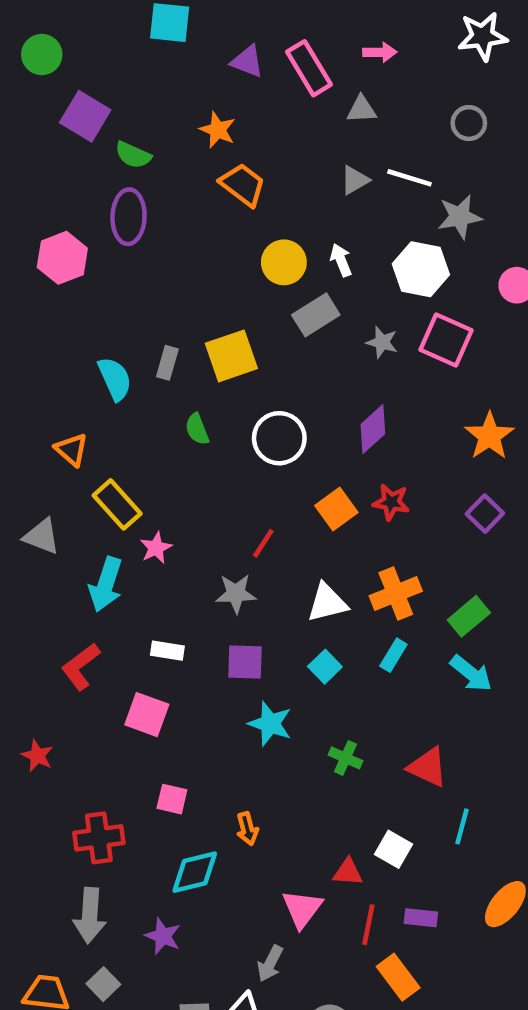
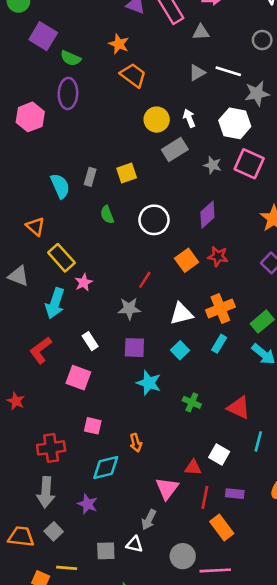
yellow square: (231, 356) -> (127, 173), size x0.7
white rectangle: (167, 651) -> (90, 341), turned 48

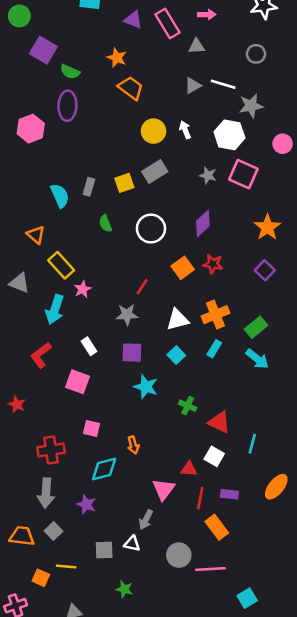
gray rectangle: (175, 150) -> (155, 172), moved
red triangle: (239, 408) -> (219, 422), moved

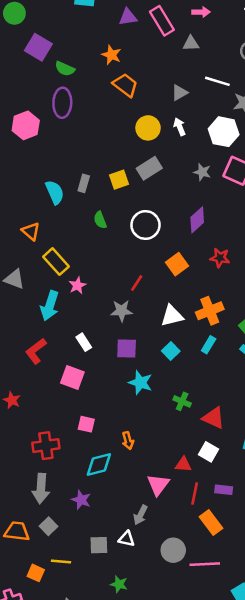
purple triangle: (133, 20) -> (128, 17), turned -30
gray triangle: (193, 86) -> (180, 93), moved
red star: (213, 264) -> (220, 258), moved

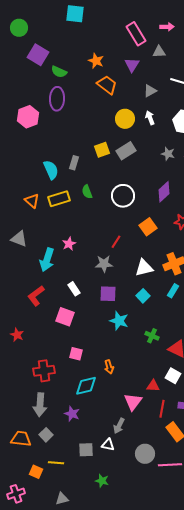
purple triangle: (128, 17) -> (132, 65), moved, turned -49
yellow square: (119, 180) -> (102, 150), moved
yellow rectangle: (56, 262) -> (59, 199), moved, turned -65

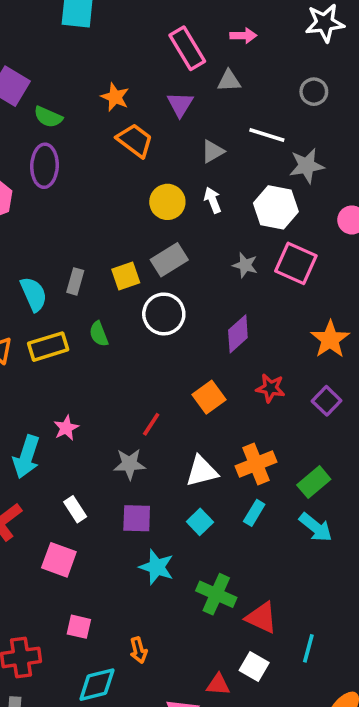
yellow square: (102, 150) -> (126, 276), moved
white circle: (123, 196) -> (164, 314), moved
green cross: (152, 336) -> (216, 594), size x1.5

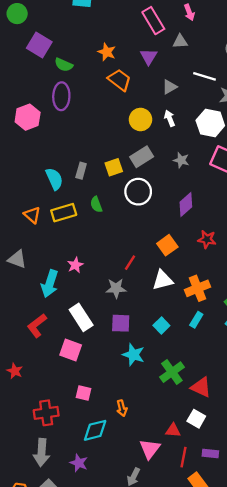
pink arrow: (243, 36) -> (189, 12), turned 70
gray star: (245, 265) -> (181, 160), moved
white triangle: (202, 471) -> (163, 280), moved
white rectangle: (75, 509) -> (81, 317), size x1.6
green cross: (216, 594) -> (172, 372), turned 30

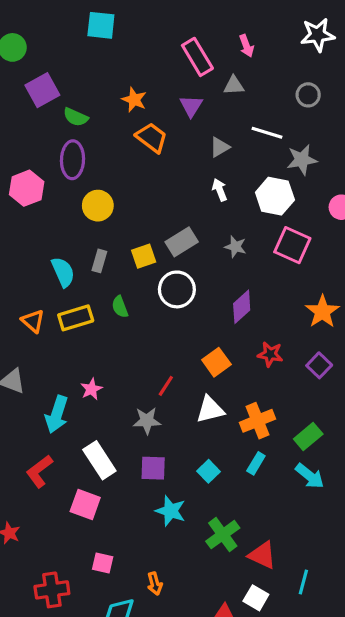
purple square: (39, 45) -> (42, 90), turned 30
yellow circle: (140, 120) -> (98, 206), moved

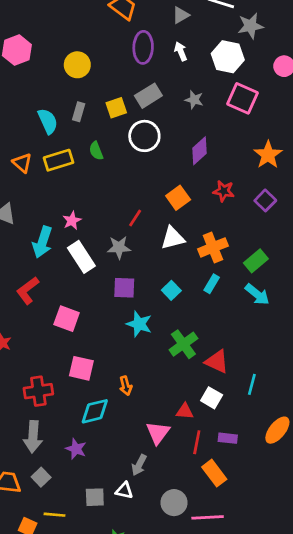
purple ellipse: (73, 160) -> (143, 47), moved
white rectangle: (99, 460) -> (81, 257), moved
pink square: (103, 563) -> (81, 368), size x1.4

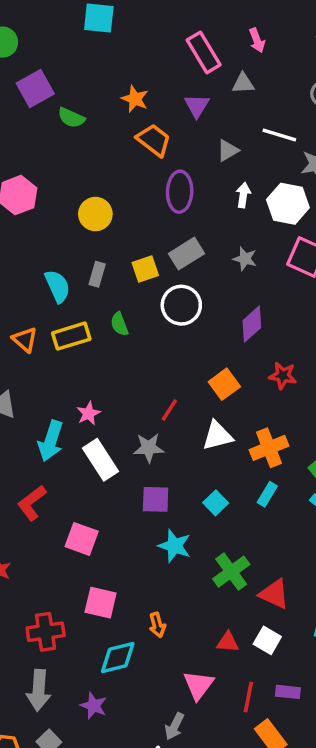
white arrow: (181, 51) -> (243, 195), moved, turned 30
red triangle: (185, 411) -> (228, 642), moved

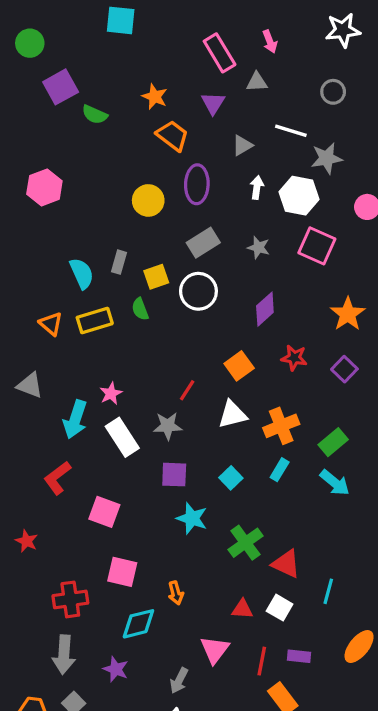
yellow circle: (95, 214) -> (148, 200), moved
yellow square: (145, 269) -> (156, 277), moved
gray arrow: (174, 726) -> (179, 681), moved

